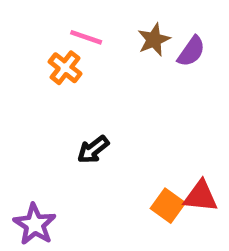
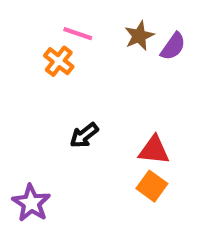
red triangle: (201, 196) -> (154, 150), moved

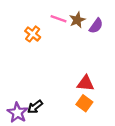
pink line: (78, 34) -> (58, 19), moved
black arrow: (84, 135) -> (35, 107), moved

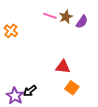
orange cross: (33, 34) -> (11, 31), moved
red triangle: (85, 83) -> (63, 67), moved

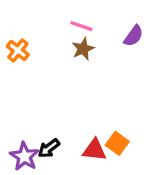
brown star: (66, 17) -> (83, 49), moved
red triangle: (63, 67) -> (94, 150), moved

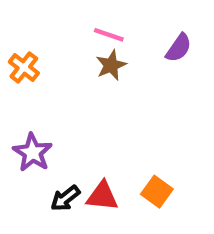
red triangle: (94, 150) -> (102, 196), moved
purple star: (24, 156) -> (33, 152), moved

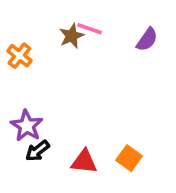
brown star: (111, 65) -> (72, 36), moved
black arrow: (65, 198) -> (37, 151), moved

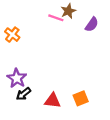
brown star: (72, 36) -> (68, 11), moved
orange square: (129, 158) -> (81, 98), turned 32

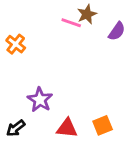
purple star: (17, 78) -> (40, 100), moved
black arrow: (23, 94) -> (16, 128), moved

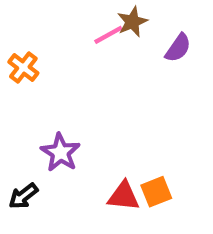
pink line: (71, 23) -> (108, 35), turned -48
red triangle: (67, 128) -> (124, 196), moved

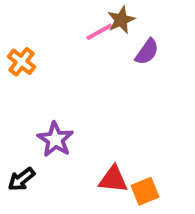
purple semicircle: (178, 48) -> (147, 52), moved
orange square: (156, 192) -> (145, 191), moved

